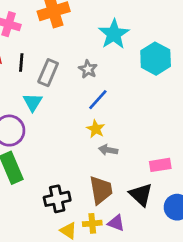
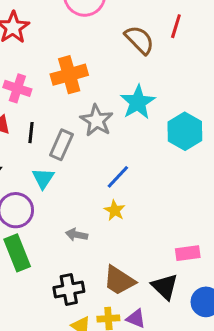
gray star: (88, 69) -> (97, 120), moved, size x1.5
gray arrow: (108, 150) -> (77, 235), moved
brown trapezoid: (101, 190) -> (119, 280), turned 132

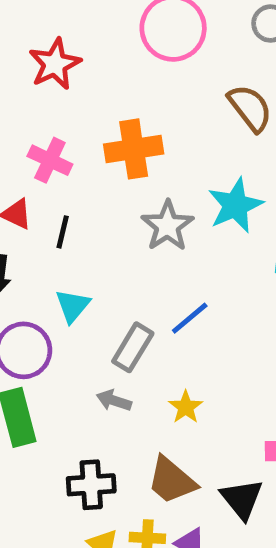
gray rectangle: (61, 145) -> (133, 347), moved
yellow star: (115, 210) -> (186, 407), moved

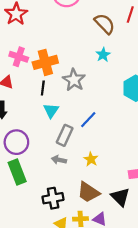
orange cross: (134, 149) -> (45, 62), moved
cyan star: (235, 205) -> (103, 55), moved, size x0.6
black line: (63, 232) -> (43, 88), moved
cyan triangle: (73, 306) -> (51, 111), moved

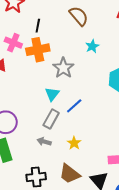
brown semicircle: (105, 24) -> (79, 16), moved
black line: (43, 88) -> (38, 26), moved
cyan triangle: (51, 111) -> (52, 94), moved

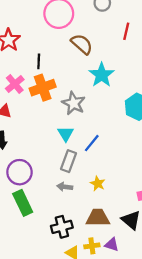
pink cross: (13, 43) -> (15, 84), turned 36
cyan star: (92, 46) -> (102, 75), size x1.6
brown trapezoid: (70, 174) -> (98, 218), turned 150

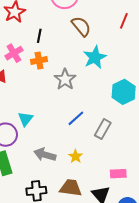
orange cross: (43, 88) -> (39, 60), size x0.7
cyan triangle: (66, 134) -> (25, 119), moved
gray rectangle: (69, 161) -> (103, 129), moved
gray arrow: (65, 187) -> (45, 155), size x1.5

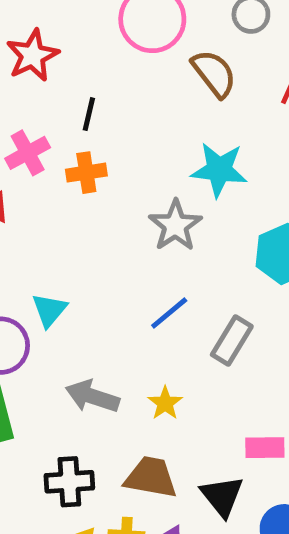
brown semicircle: (81, 26) -> (214, 74), moved
cyan star: (95, 57) -> (219, 170), turned 30
gray star: (65, 79) -> (175, 225), moved

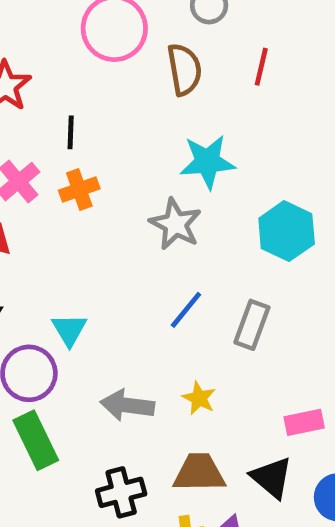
brown semicircle: (214, 74) -> (184, 69), turned 39

